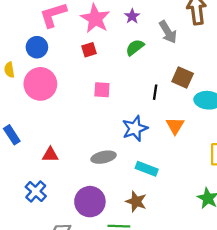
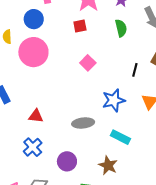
green semicircle: (135, 47) -> (121, 28), turned 108
pink square: (102, 90) -> (88, 63), turned 35
blue cross: (36, 191) -> (33, 147), moved
purple circle: (90, 202) -> (67, 161), size x0.7

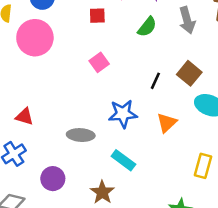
green semicircle: (121, 28) -> (147, 27), turned 42

